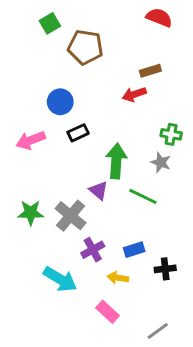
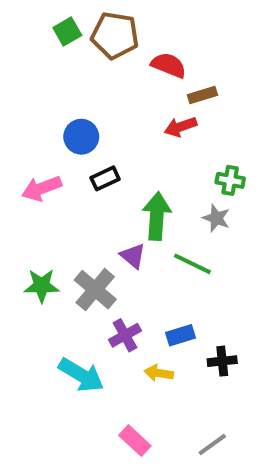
red semicircle: (159, 17) -> (169, 65), moved
brown pentagon: (85, 47) -> (115, 35), moved
pink rectangle: (108, 312) -> (135, 441), moved

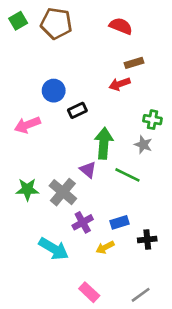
green square: (67, 31) -> (18, 21), moved
brown pentagon: (115, 35) -> (56, 23), moved
red semicircle: (169, 65) -> (121, 26), moved
black rectangle: (105, 178) -> (77, 110), moved
yellow arrow: (159, 373) -> (105, 247), turned -36

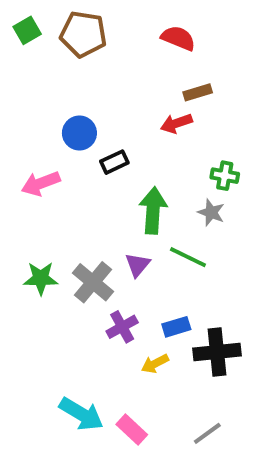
purple triangle: (88, 170) -> (138, 265), moved, turned 30
black cross: (147, 239) -> (217, 352), size x1.6
cyan arrow: (54, 249) -> (81, 414), moved

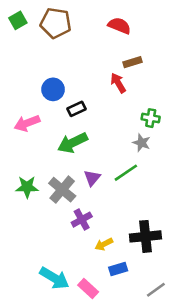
red arrow: (176, 123) -> (118, 83), turned 78
green arrow: (153, 211) -> (73, 143), moved, turned -120
green line: (188, 257) -> (126, 173), turned -60
blue rectangle: (176, 327) -> (118, 269), moved
gray line: (207, 433) -> (156, 290), moved

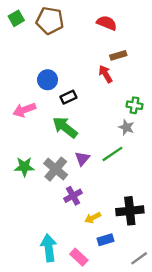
green arrow: (73, 143) -> (65, 127), turned 64
cyan arrow: (54, 278) -> (49, 248), turned -128

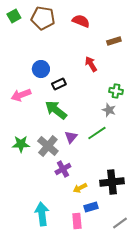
red semicircle: (107, 23) -> (81, 21), moved
brown rectangle: (118, 55) -> (114, 41), moved
pink rectangle: (79, 257) -> (77, 221), moved, turned 42

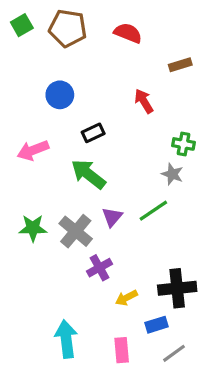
blue circle: (41, 69) -> (60, 95), moved
blue rectangle: (91, 207) -> (157, 325), moved
gray line: (120, 223) -> (174, 353), moved

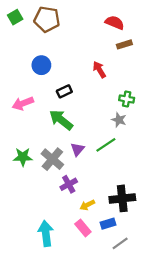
red semicircle: (128, 33) -> (115, 23), moved
pink rectangle: (122, 350) -> (83, 228), moved, turned -35

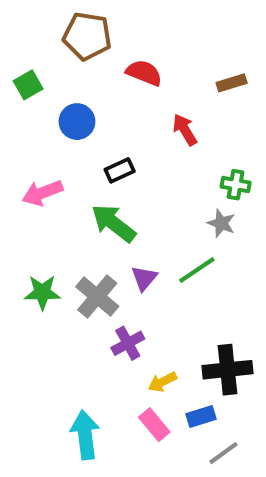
green square: (15, 17) -> (28, 85), moved
red semicircle: (115, 23) -> (144, 73), moved

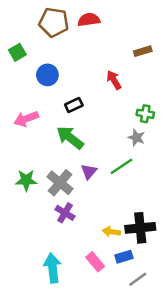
red semicircle: (144, 73) -> (89, 20), moved, turned -30
purple cross: (128, 343) -> (65, 213), moved, turned -30
yellow arrow: (162, 382) -> (111, 232), moved, turned 36

